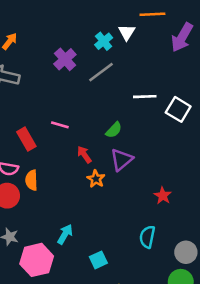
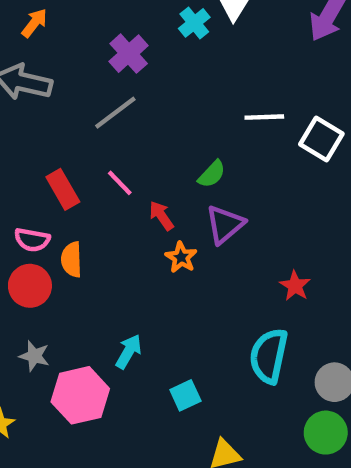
gray line: (101, 72) -> (115, 113), moved
pink line: (60, 125) -> (120, 183), moved, turned 30
cyan semicircle: (147, 237) -> (269, 356), size x1.4

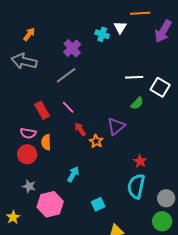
cyan cross: (194, 23) -> (102, 34), turned -32
green semicircle: (212, 174) -> (137, 103), moved
red arrow: (161, 216) -> (80, 129), moved
red star: (295, 286) -> (140, 161), moved
cyan arrow: (129, 352) -> (73, 174), moved

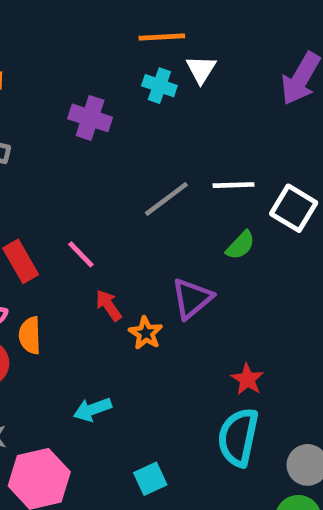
orange line: (140, 13) -> (162, 37), moved
purple cross: (72, 48) -> (90, 118), turned -30
gray line: (66, 75) -> (166, 199), moved
cyan arrow: (73, 174) -> (92, 409), turned -140

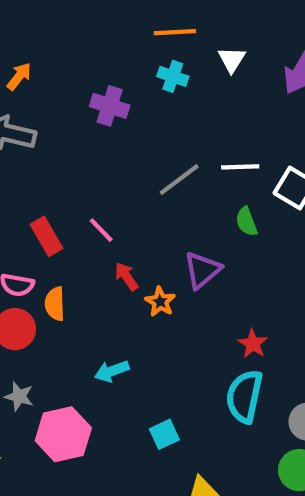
white triangle: (201, 69) -> (232, 60), moved
green semicircle: (240, 245) -> (246, 222), turned 116

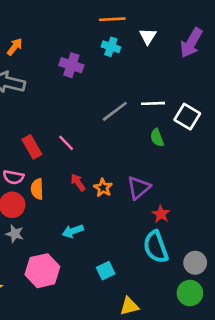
purple triangle: (202, 270) -> (139, 188), moved
red arrow: (126, 276) -> (78, 182), moved
gray star: (19, 396) -> (15, 234), moved
cyan semicircle: (244, 396) -> (156, 247), turned -32

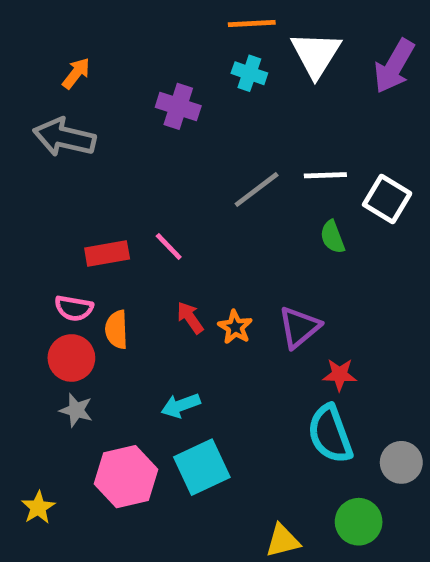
white triangle: (148, 36) -> (316, 54), size x1.6
red rectangle: (32, 147) -> (107, 254), turned -70
red star: (161, 214) -> (340, 375), turned -30
cyan square: (106, 271) -> (202, 467), moved, size x1.6
green circle: (190, 293) -> (359, 522), moved

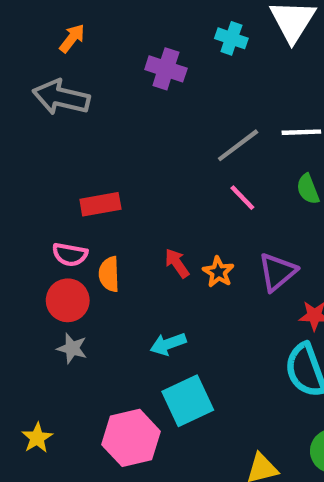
pink line: (169, 246) -> (242, 198), moved
pink hexagon: (126, 477) -> (131, 438), moved

